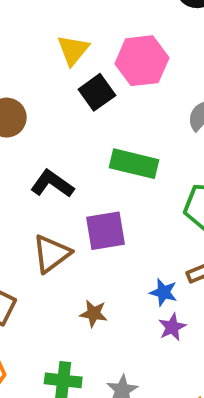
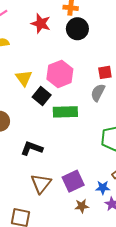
green rectangle: (134, 164) -> (65, 112), moved
purple square: (106, 231) -> (73, 181), moved
brown star: (94, 314) -> (82, 206), moved

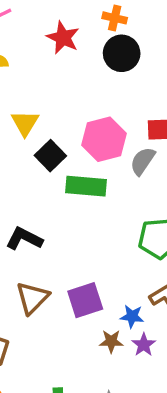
pink hexagon: (60, 74) -> (104, 139), moved
brown star: (82, 206) -> (111, 341), moved

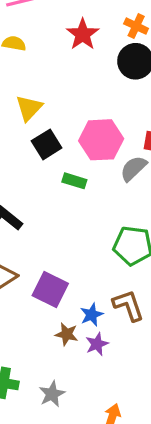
green rectangle: (86, 186) -> (74, 181), size x0.6
purple square: (85, 300) -> (50, 290), turned 32
blue star: (132, 316) -> (92, 315), turned 30

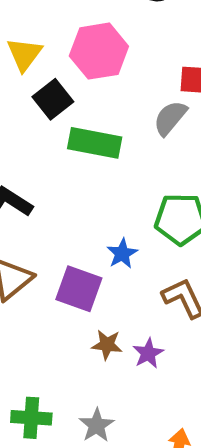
pink hexagon: (101, 140) -> (99, 51), moved
green rectangle: (74, 181) -> (95, 143), size x1.6
blue star: (92, 315) -> (122, 254), moved

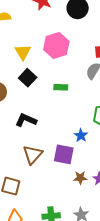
black square: (53, 99) -> (28, 78), moved
green rectangle: (95, 143) -> (61, 87), size x0.6

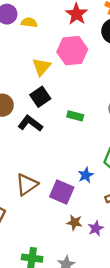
pink hexagon: (56, 45) -> (72, 51), moved
black L-shape: (26, 120) -> (30, 123), moved

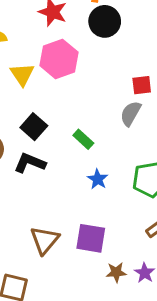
yellow triangle: (41, 67) -> (22, 74), moved
green rectangle: (75, 116) -> (83, 139), turned 42
blue star: (86, 175) -> (98, 179), moved

